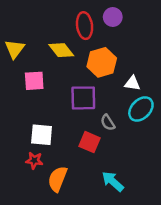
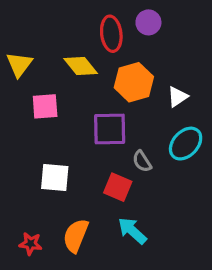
white triangle: (132, 83) -> (178, 97), moved, turned -42
red star: (34, 161) -> (31, 244), moved
cyan arrow: (113, 181) -> (132, 231), moved

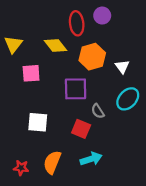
white triangle: (178, 97) -> (122, 67), turned -32
cyan arrow: (132, 231) -> (91, 159), turned 120

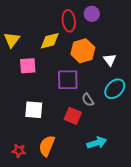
yellow diamond: (56, 46) -> (50, 41), turned -65
cyan arrow: (91, 159) -> (97, 143), moved

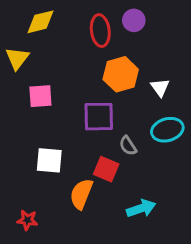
yellow diamond: (50, 41) -> (40, 22), moved
cyan ellipse: (115, 89) -> (167, 130), turned 30
orange semicircle: (47, 146) -> (81, 194), moved

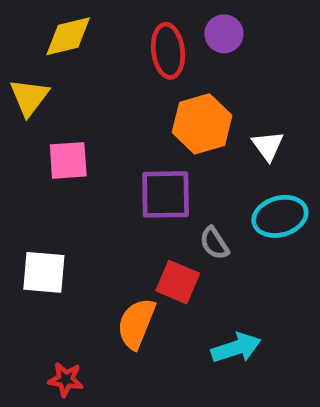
white square: (49, 160) -> (44, 272), moved
red star: (27, 220) -> (66, 379), moved

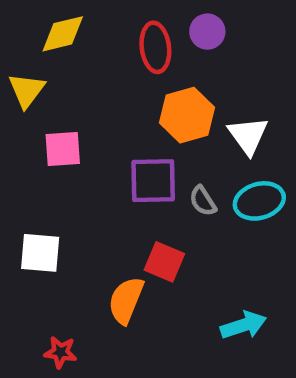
white triangle: (268, 146) -> (248, 135), size x1.4
gray semicircle: (214, 243) -> (203, 201), moved
cyan arrow: (236, 348) -> (243, 325), moved

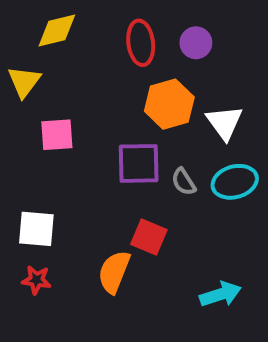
purple circle: (207, 32) -> (196, 43), moved
red star: (61, 352) -> (36, 280), moved

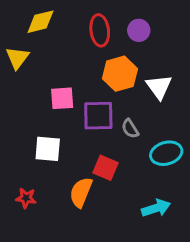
pink square: (57, 135) -> (62, 98), moved
cyan ellipse: (235, 182) -> (166, 153), moved
white square: (36, 229) -> (48, 149), moved

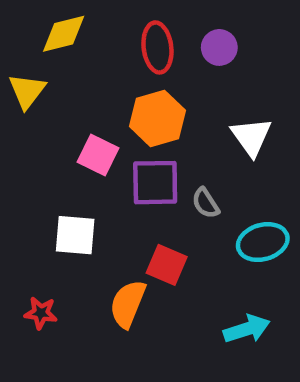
orange hexagon: (120, 74) -> (157, 118), moved
pink square: (62, 98) -> (98, 155), turned 30

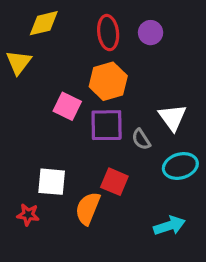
white triangle: (251, 137) -> (172, 117), moved
white square: (75, 235) -> (52, 182), moved

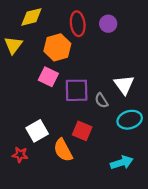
orange hexagon: (108, 81) -> (57, 47), moved
white square: (52, 182) -> (37, 131), turned -35
orange semicircle: (88, 208) -> (63, 150), turned -50

